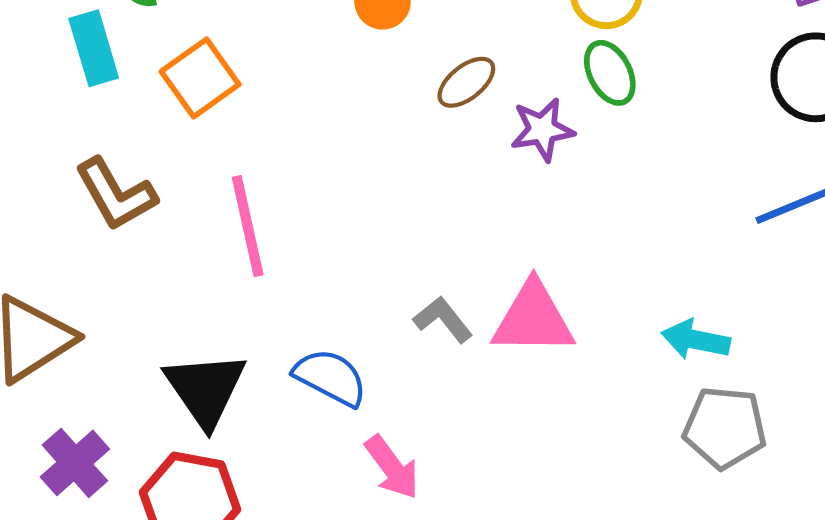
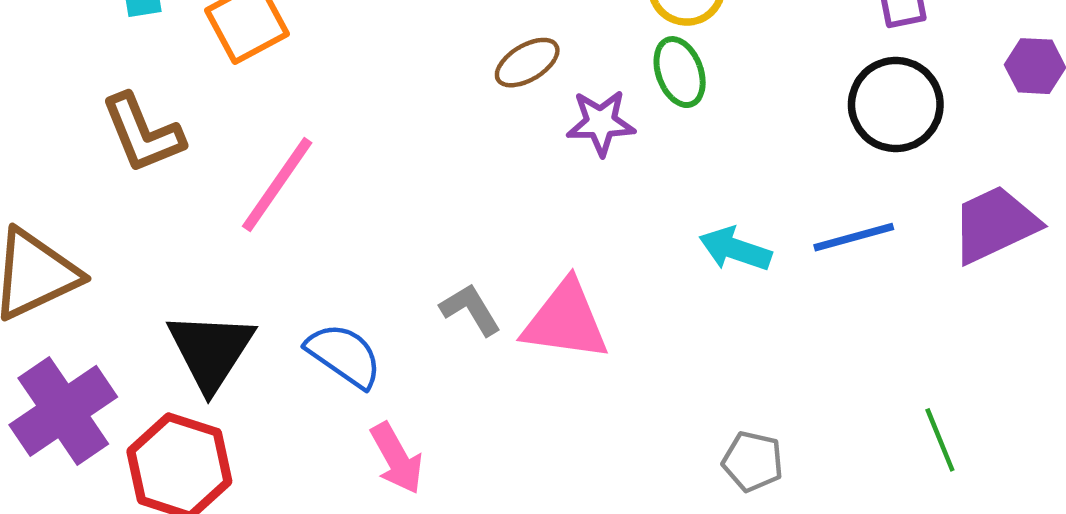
pink line: (248, 226) -> (277, 185), turned 40
cyan arrow: (696, 340) -> (735, 249), moved
gray pentagon: (725, 428) -> (753, 461), size x0.7
purple cross: (75, 463) -> (63, 411), size x1.4

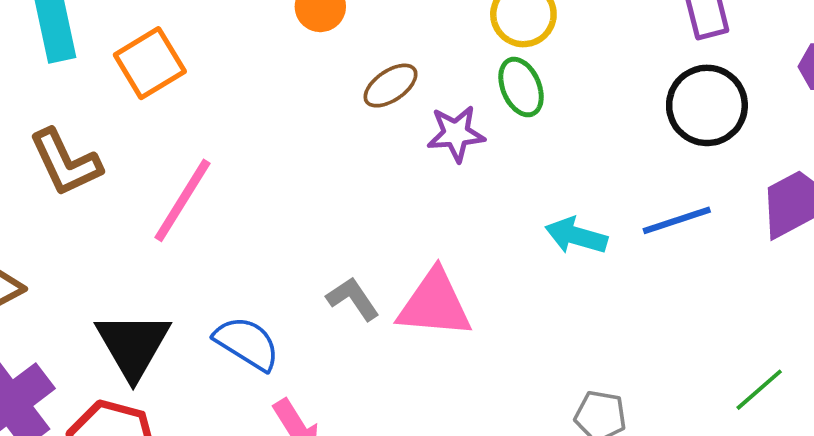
green line: (940, 440) -> (759, 390), turned 74

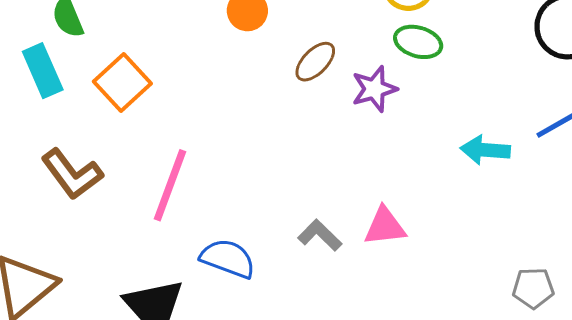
green ellipse: (521, 87) -> (418, 42), turned -39
pink triangle: (435, 304) -> (385, 226), size x0.7
blue semicircle: (247, 343) -> (228, 258), moved

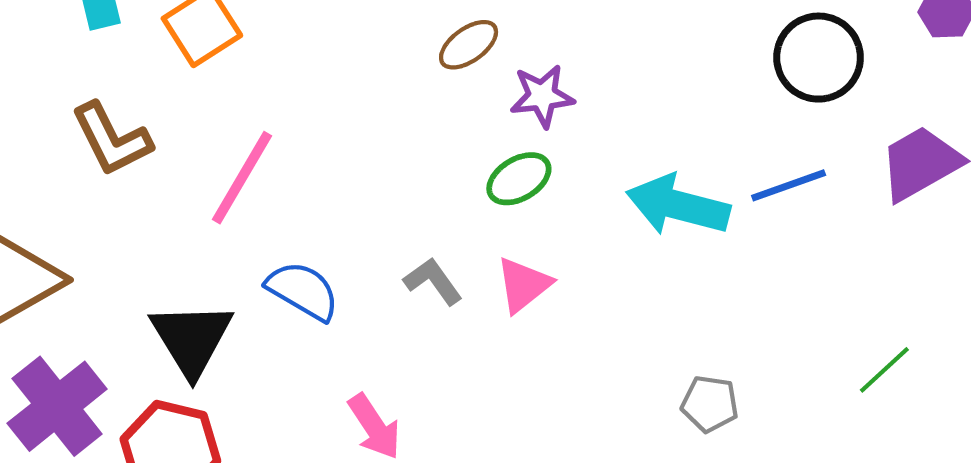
green ellipse: (418, 42) -> (519, 179), moved, turned -57
cyan arrow: (485, 150) -> (678, 205), size x1.5
pink triangle: (385, 226) -> (523, 285), turned -42

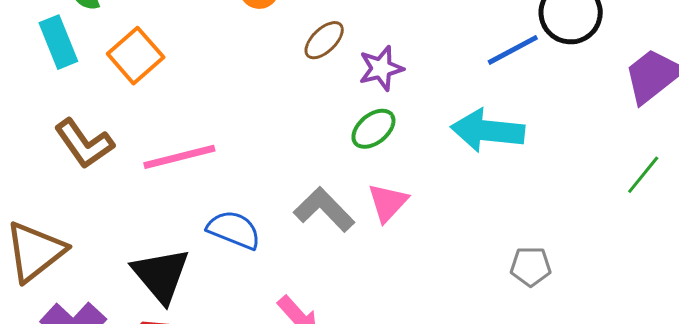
pink line: (242, 178) -> (179, 157), turned 54
blue line: (789, 185) -> (513, 50), moved
gray L-shape: (433, 281) -> (324, 209), size x1.4
green line: (884, 370) -> (643, 175), moved

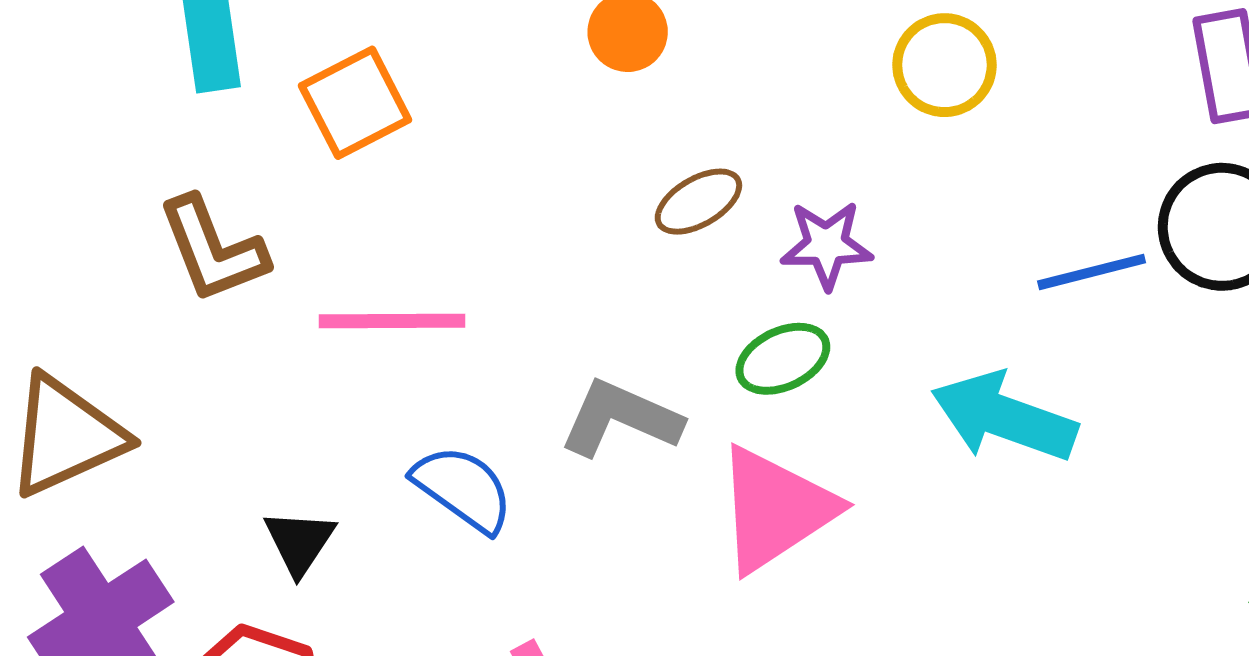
brown ellipse: (324, 40) -> (698, 202), moved
pink triangle: (388, 203) -> (775, 509), size x1.6
gray L-shape: (324, 209) -> (621, 418), moved, turned -36
black triangle: (161, 275) -> (299, 542), size x0.6

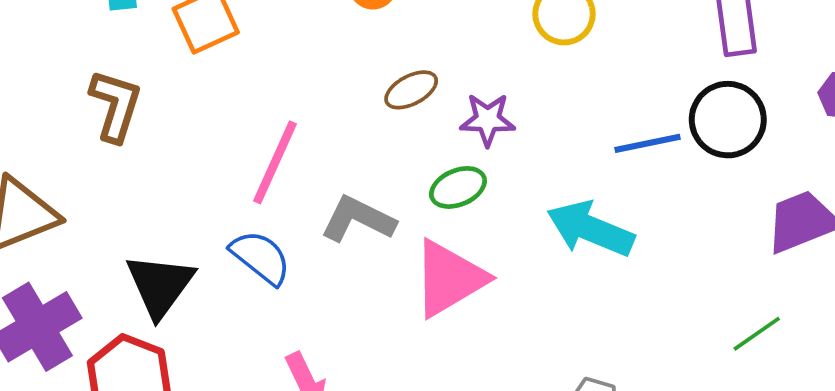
brown L-shape: (213, 249) -> (115, 106), turned -144
pink line: (392, 321) -> (275, 162), moved, turned -68
black triangle: (299, 542) -> (160, 285), size x1.6

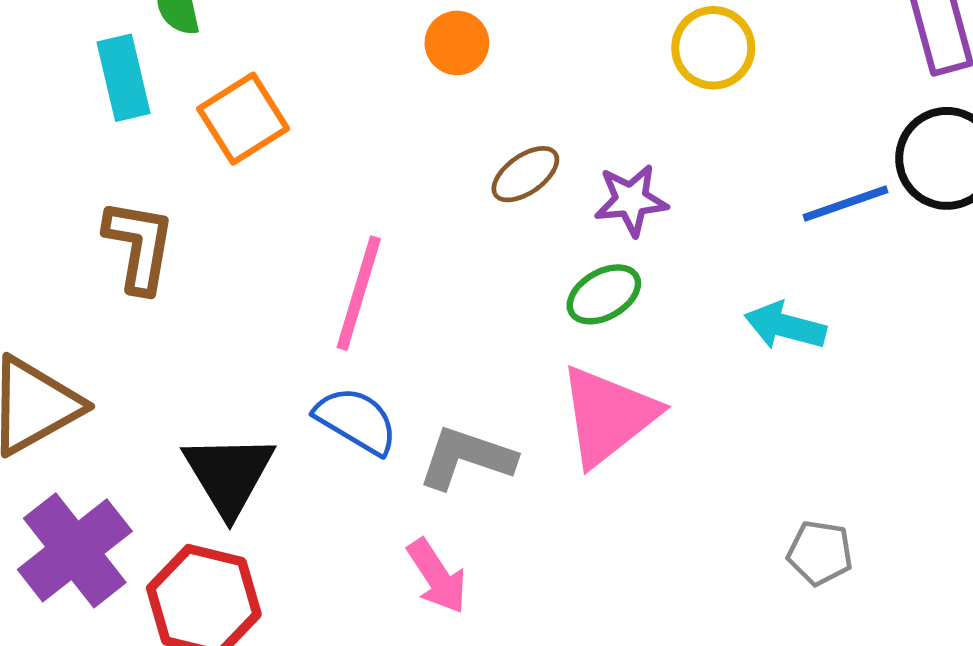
gray L-shape: (358, 219) -> (466, 458), moved
cyan arrow: (590, 229) -> (785, 326), size x0.7

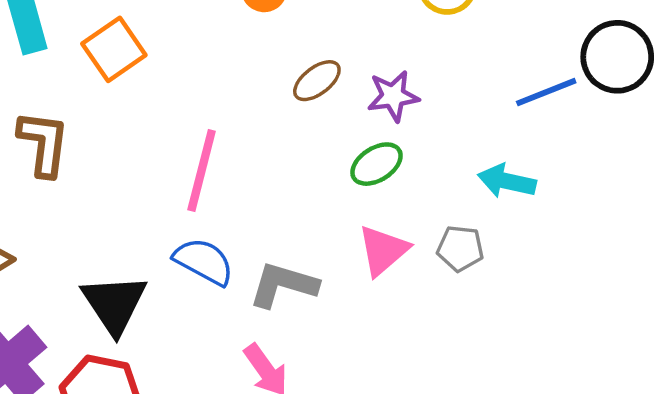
pink triangle: (608, 416) -> (383, 250), size x0.7
gray pentagon: (820, 553) -> (460, 248), moved

